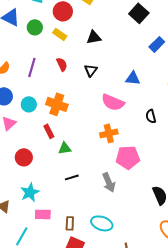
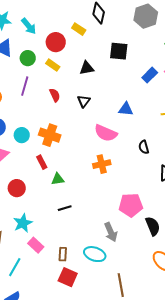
black square: (139, 13) -> (119, 51), moved, turned -36
purple line: (32, 67) -> (25, 86), moved
pink pentagon: (128, 157) -> (131, 205), moved
gray arrow: (109, 182) -> (111, 232), moved
pink rectangle: (43, 214) -> (36, 245), turned 42

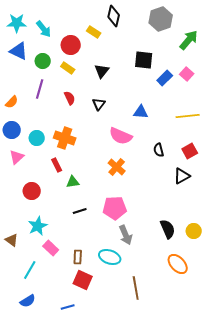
black square: (119, 51) -> (144, 60), moved
black triangle: (87, 68) -> (102, 71), turned -42
orange cross: (102, 164) -> (117, 167), turned -36
pink pentagon: (131, 205) -> (115, 208), moved

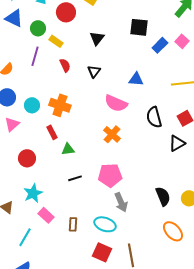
yellow rectangle: (68, 68) -> (56, 41), moved
black semicircle: (159, 150) -> (154, 117), size x1.5
red square: (83, 280) -> (102, 252), moved

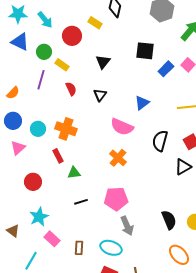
blue triangle: (136, 79) -> (142, 103), turned -42
black semicircle: (154, 117) -> (160, 141), turned 30

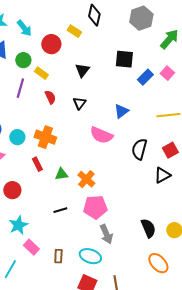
orange cross: (118, 158) -> (86, 179), moved
green triangle: (74, 173) -> (61, 174), moved

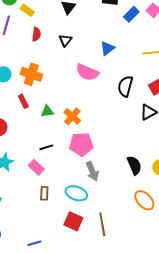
red semicircle: (50, 97) -> (36, 34), turned 32
pink rectangle: (31, 247) -> (36, 167), moved

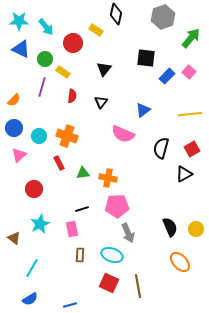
orange cross: (72, 116) -> (108, 178), turned -30
pink rectangle: (36, 167) -> (72, 229), turned 35

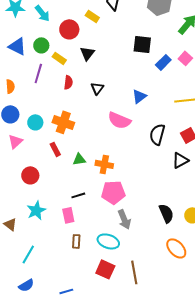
blue triangle: (21, 49) -> (17, 46), moved
black triangle: (104, 69) -> (87, 53), moved
orange semicircle: (14, 100) -> (10, 86), turned -48

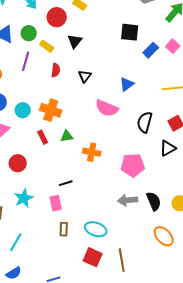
green triangle: (79, 159) -> (67, 136), moved
pink pentagon: (113, 192) -> (133, 165), moved
gray arrow: (124, 219) -> (128, 200), moved, turned 108

